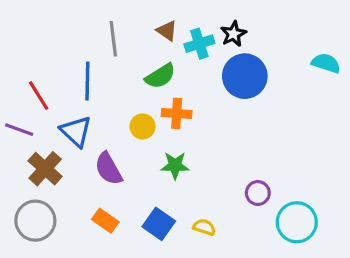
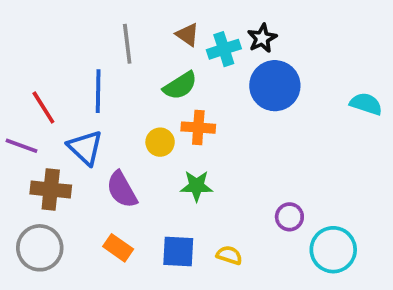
cyan semicircle: (326, 63) -> (366, 104), moved
brown cross: (45, 169) -> (51, 190), turned -36
blue square: (159, 224) -> (178, 252), turned -32

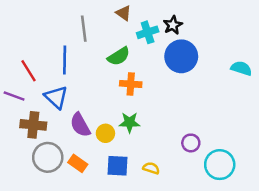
brown triangle: (187, 35) -> (123, 13), moved
yellow circle: (160, 142) -> (105, 133), moved
gray circle: (40, 248) -> (48, 157), moved

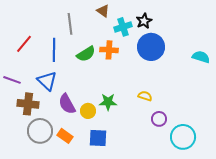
green semicircle: (119, 56) -> (86, 54), moved
red line: (28, 71) -> (24, 44), moved, turned 72
orange cross: (131, 84) -> (109, 50), moved
yellow semicircle: (151, 168) -> (145, 96), moved

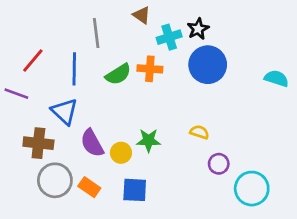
purple line: (12, 80) -> (16, 94), moved

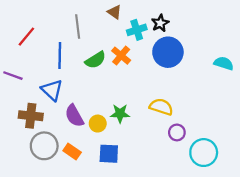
red line: (33, 61) -> (26, 37), moved
orange cross: (150, 69) -> (121, 56), turned 36
yellow semicircle: (199, 132) -> (161, 107), size x1.5

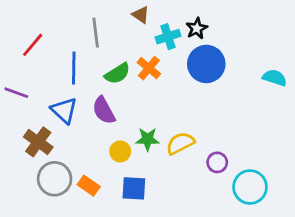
yellow semicircle: (161, 107) -> (180, 143), moved, turned -45
brown cross: (31, 116) -> (38, 142), turned 30
purple semicircle: (74, 116) -> (104, 110), moved

